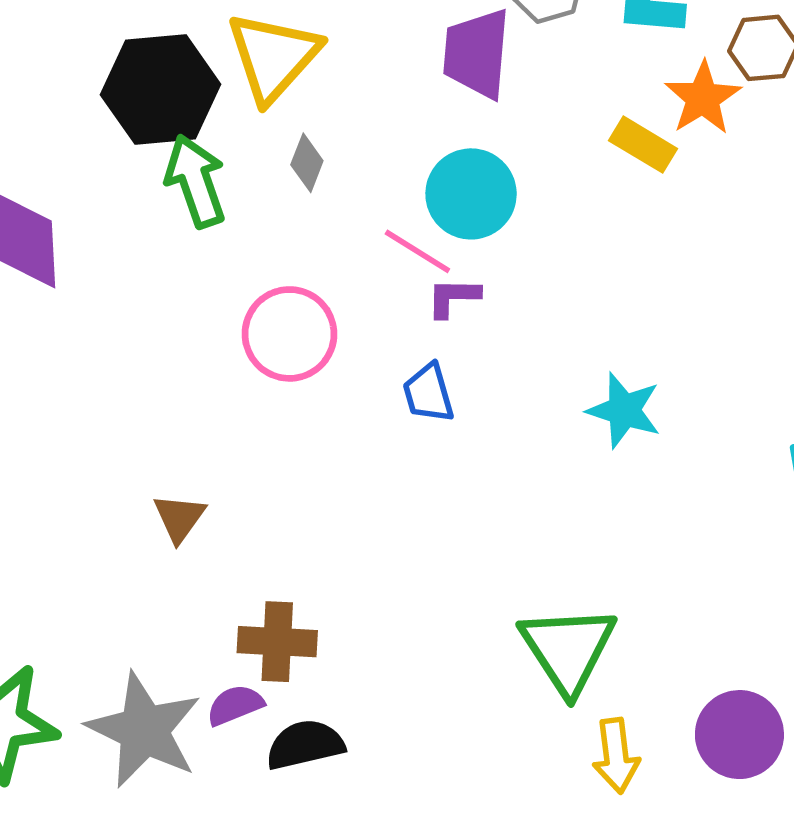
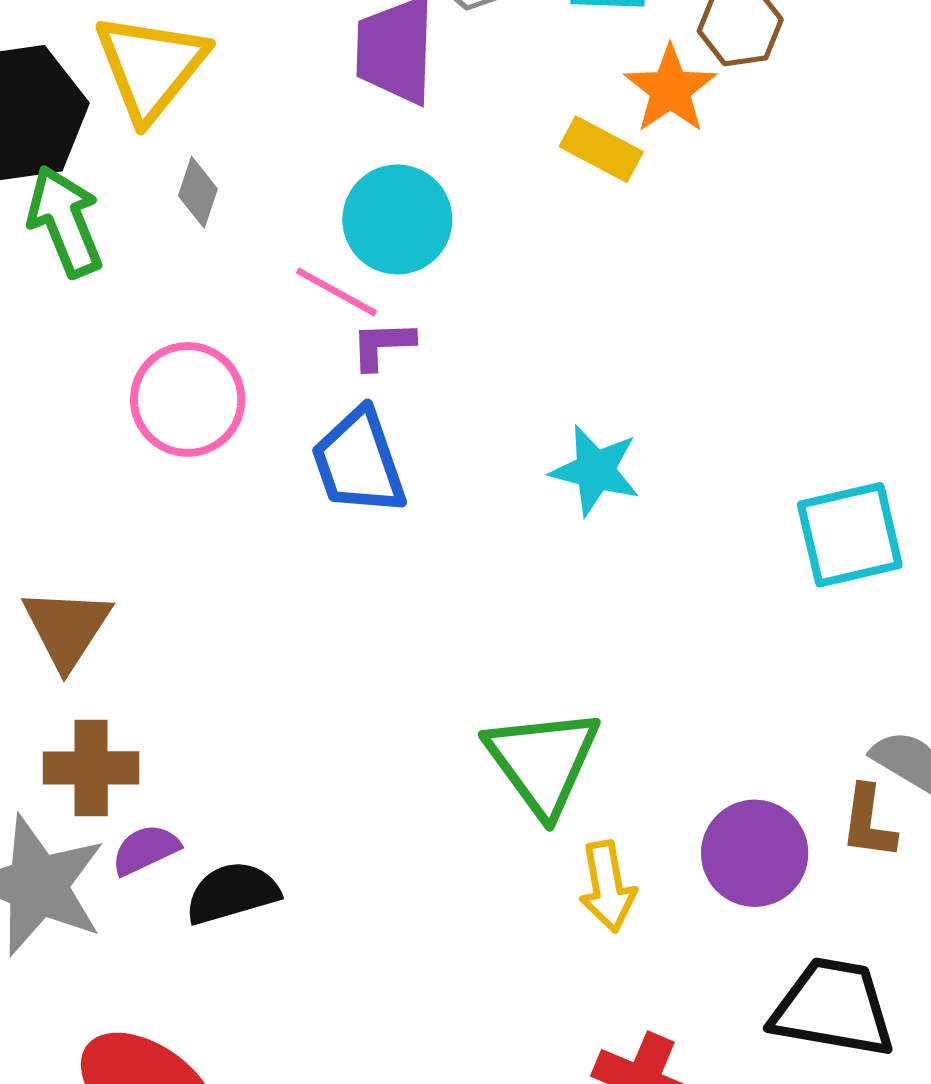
blue trapezoid: (428, 393) -> (359, 462), size x1.5
brown triangle: (179, 518) -> (67, 628), size x1.4
brown cross: (277, 642) -> (91, 768), moved

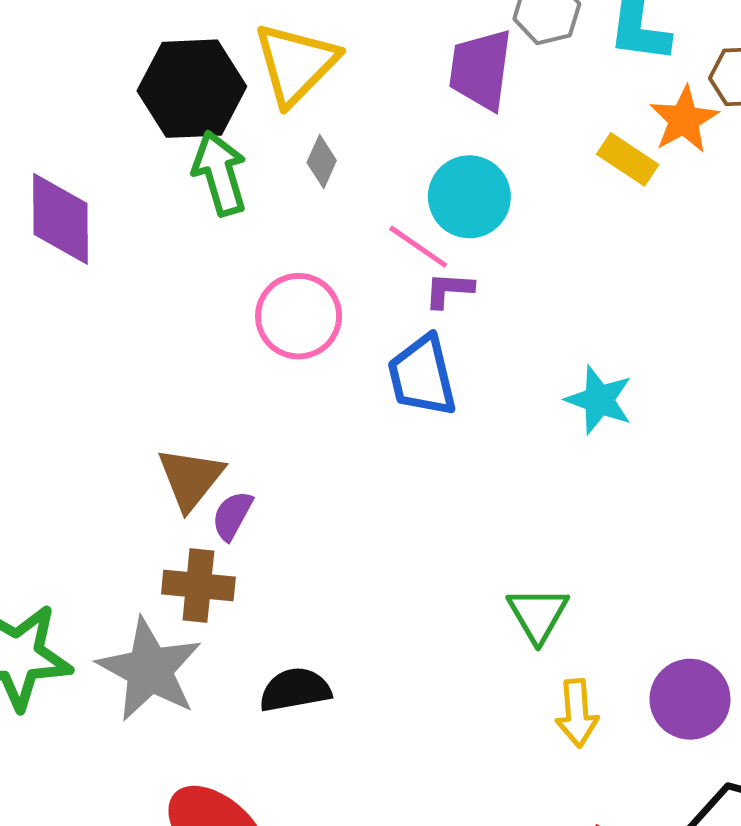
green triangle: (543, 761) -> (538, 614), size x0.7
purple semicircle: (146, 850) -> (232, 516), moved, turned -42

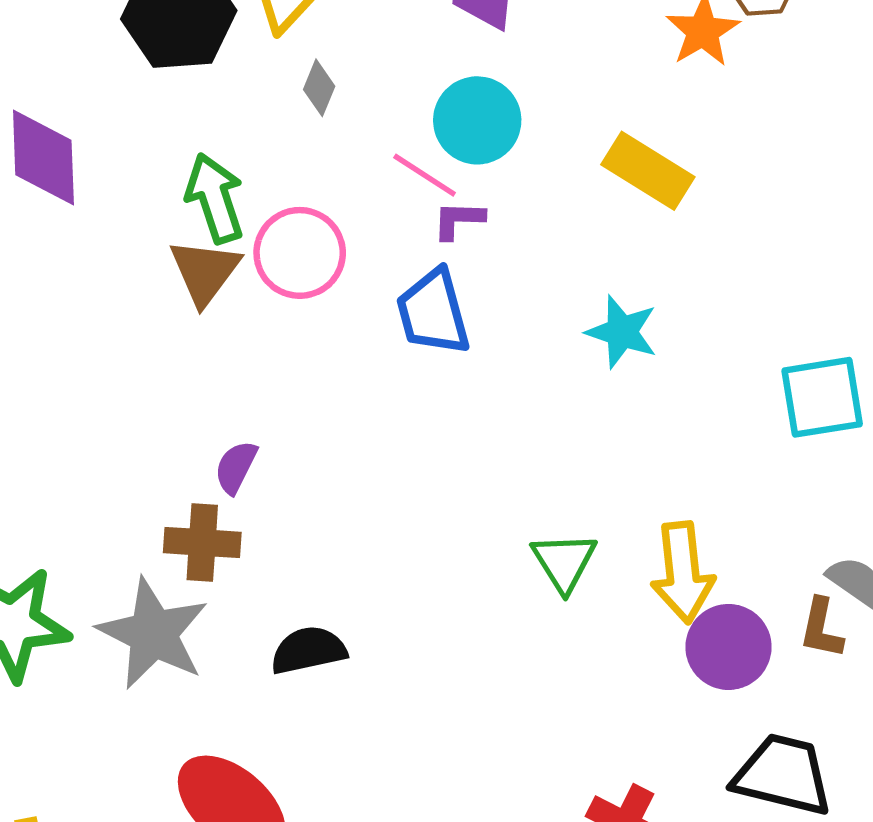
yellow rectangle: (628, 159) -> (648, 171), moved, size x1.4
green arrow: (220, 173) -> (215, 198), moved
brown triangle: (191, 478) -> (205, 272), moved
yellow arrow: (577, 713) -> (683, 572), moved, size x1.4

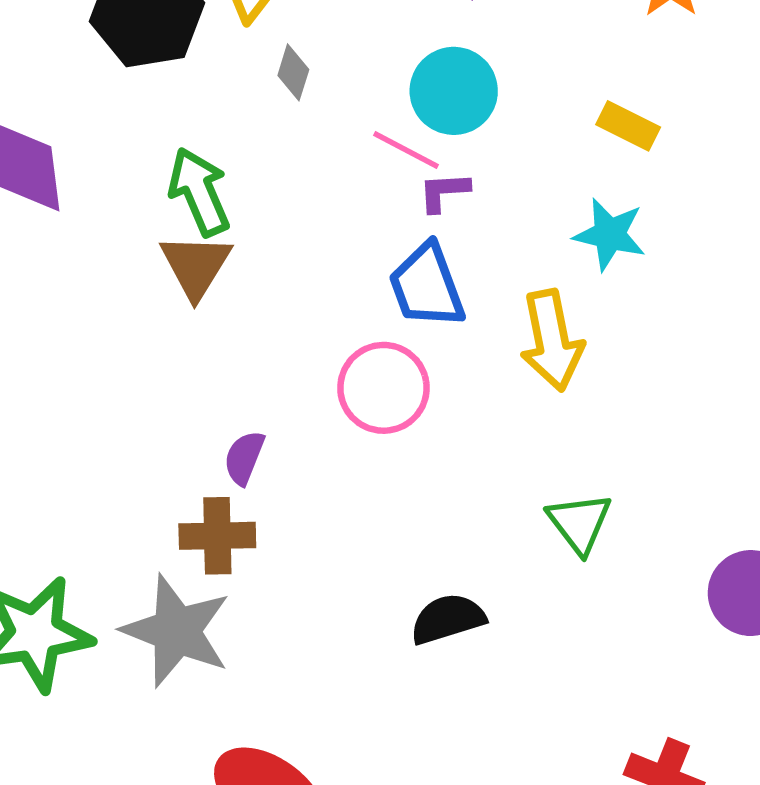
yellow rectangle: (648, 171) -> (628, 126), size x0.7
pink circle: (300, 253) -> (383, 388), moved
cyan star: (622, 332) -> (610, 234), moved
yellow arrow: (683, 572) -> (552, 340), moved
black semicircle: (308, 650) -> (448, 619), moved

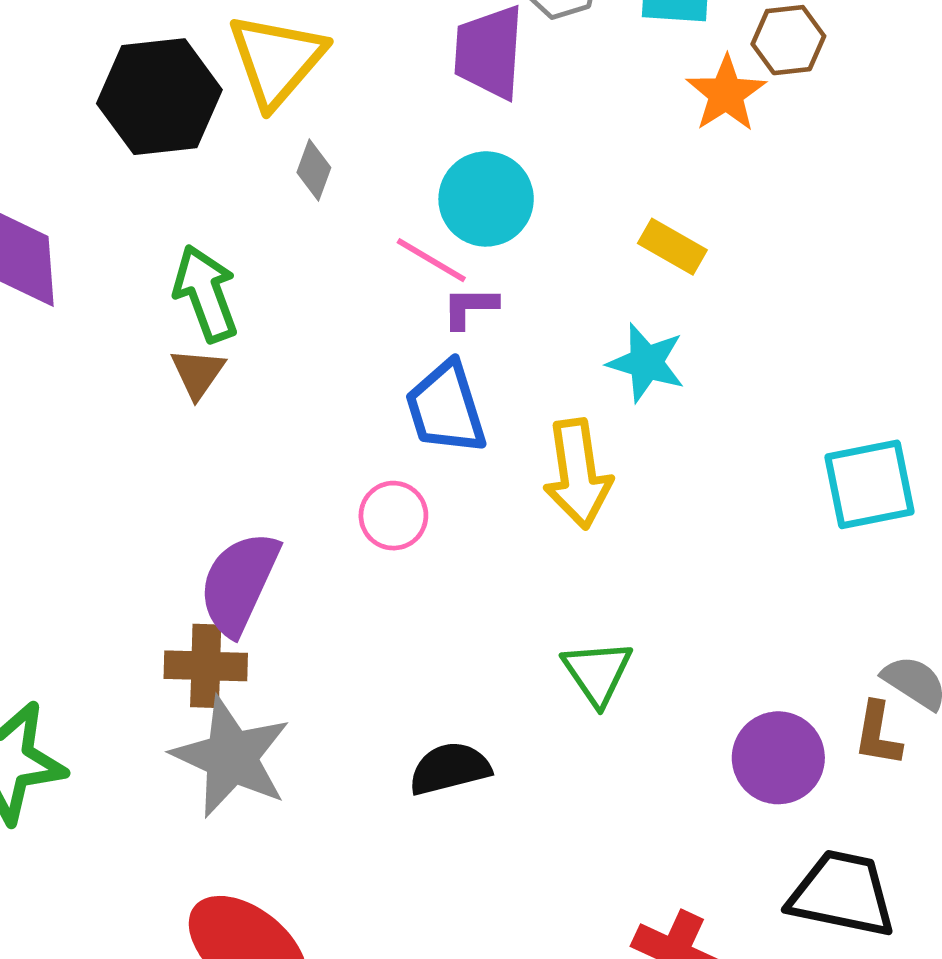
brown triangle: (196, 266) -> (198, 373), size x0.7
pink circle: (383, 388) -> (393, 516), size x0.7
purple semicircle: (244, 458) -> (239, 583), size x1.8
gray star: (176, 631) -> (231, 757), moved

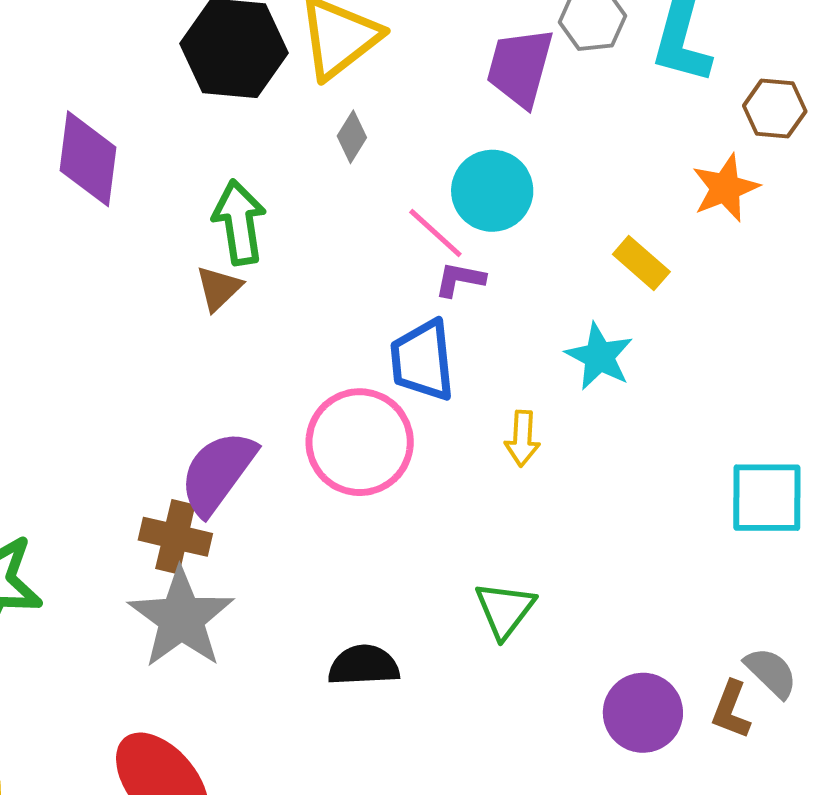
orange star: (726, 94) -> (725, 188), moved
yellow arrow: (578, 474) -> (522, 438), size x0.6
pink circle: (393, 516) -> (360, 442), size x1.8

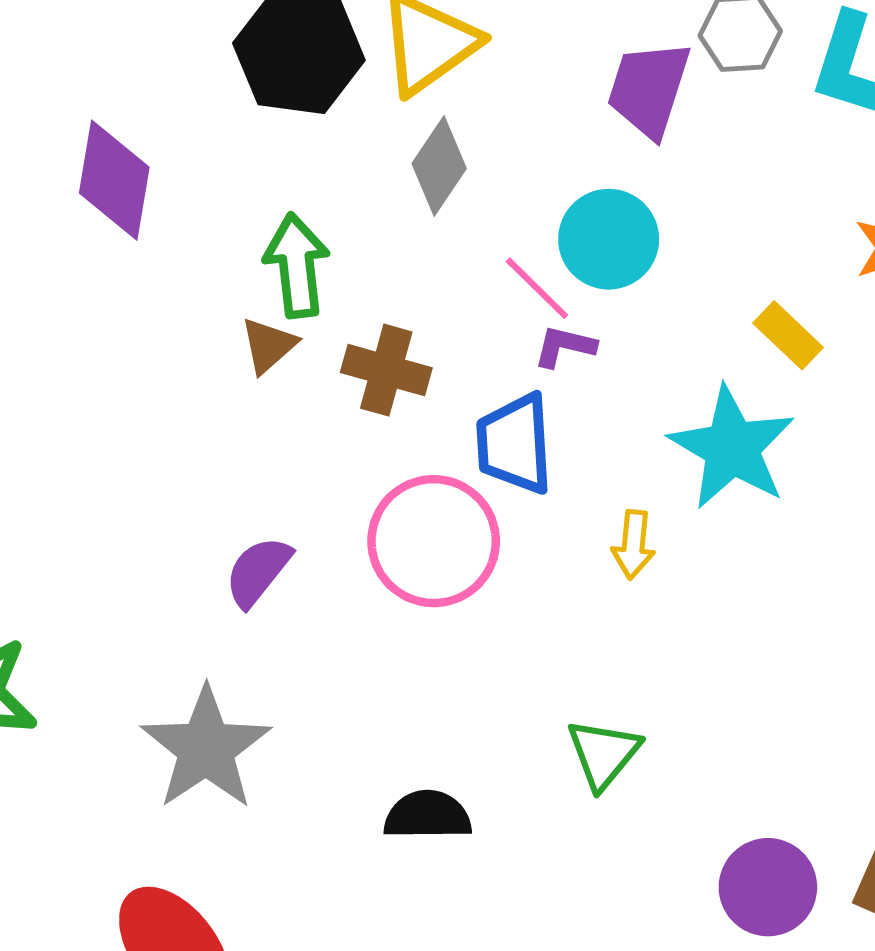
gray diamond: (352, 137) -> (439, 166), size x1.5
cyan star: (599, 356) -> (732, 448), size x1.5
purple semicircle: (218, 473) -> (258, 571), size x0.7
brown cross: (175, 537) -> (386, 370), moved

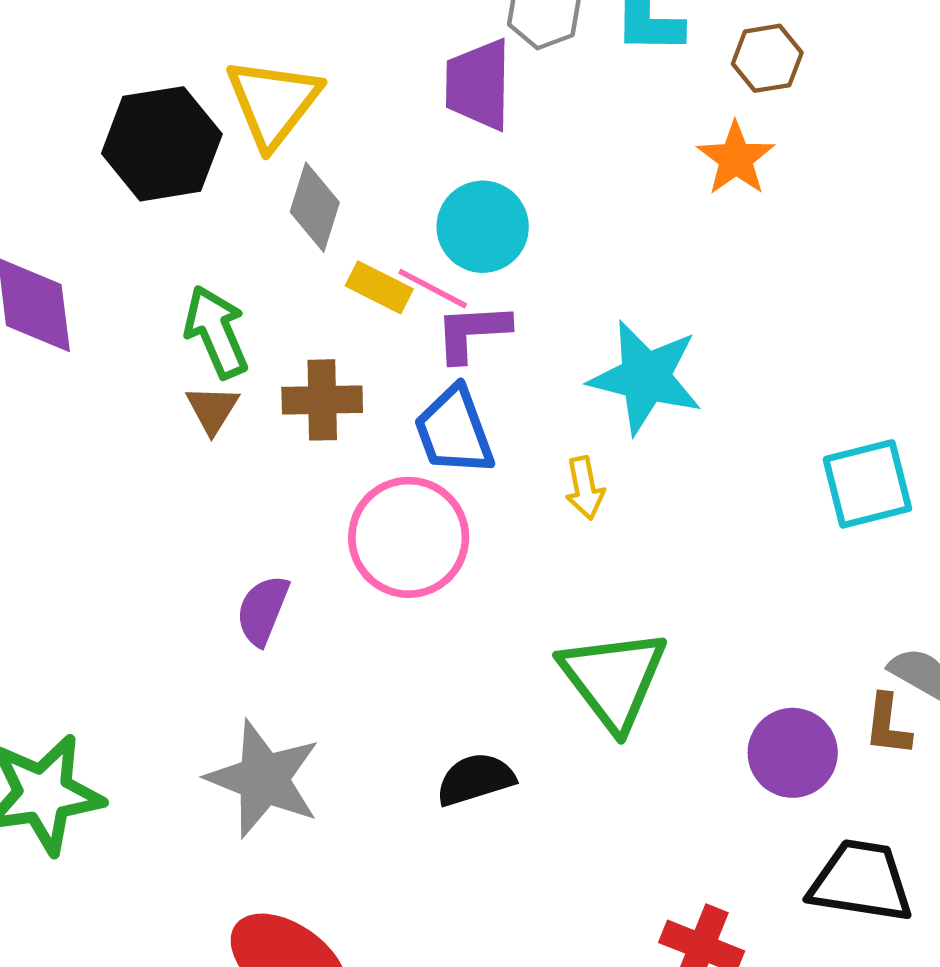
yellow rectangle: (788, 335) -> (379, 287), moved
purple L-shape: (565, 346) -> (472, 332), size x1.4
green triangle: (603, 754) -> (613, 679), size x1.6

